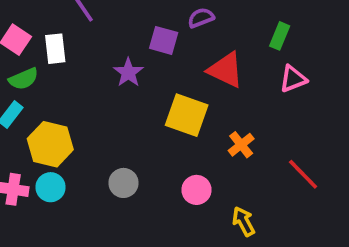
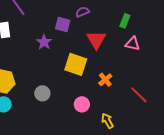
red triangle: (226, 70) -> (96, 40), turned 35
pink triangle: (293, 79) -> (133, 44), turned 35
gray circle: (123, 183) -> (42, 93), moved

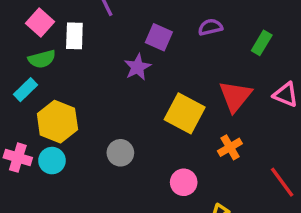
green rectangle: (125, 21) -> (262, 43), moved
purple square: (63, 24) -> (159, 37), moved
red triangle: (96, 40) -> (235, 96), moved

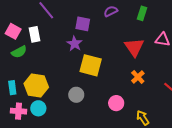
cyan rectangle: (26, 90) -> (12, 88), moved, turned -40
yellow square: (185, 113) -> (91, 65), moved

